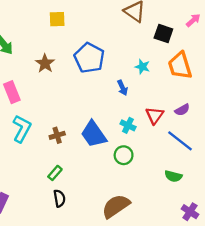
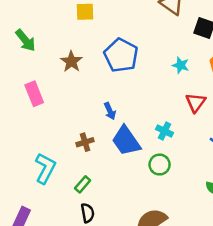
blue arrow: (122, 88) -> (110, 111), moved
red triangle: (155, 115) -> (196, 102), moved
cyan L-shape: (22, 129) -> (45, 168), moved

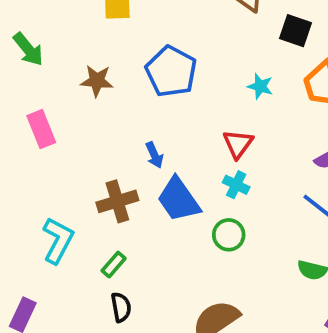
brown star: (71, 61) -> (97, 81), turned -30
red triangle: (196, 102) -> (238, 144), moved
brown cross: (85, 142) -> (117, 201), size x1.5

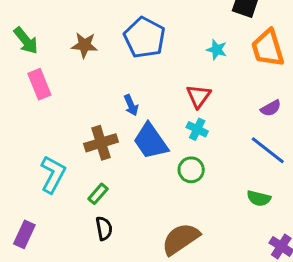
green arrow: (28, 49) -> (26, 41), moved

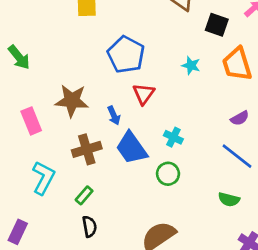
brown star: (84, 45) -> (72, 101), moved, size x1.4
pink rectangle: (39, 84) -> (31, 121), moved
red triangle: (199, 96) -> (144, 94), moved

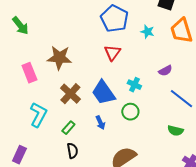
blue pentagon: (126, 55) -> (114, 19), moved
blue arrow: (114, 116) -> (100, 123), moved
purple semicircle: (240, 118) -> (165, 71), moved
brown cross: (87, 149) -> (70, 94), turned -30

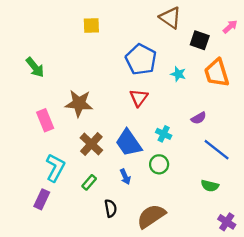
black semicircle: (72, 151) -> (111, 208), moved
purple rectangle: (19, 155) -> (42, 199), moved

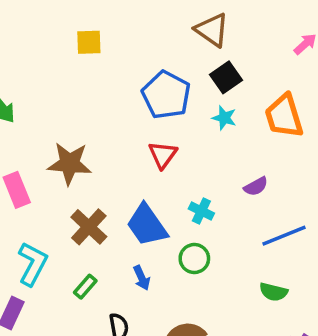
black square: (200, 40) -> (226, 77), moved, turned 36
blue line: (217, 150) -> (284, 236), turned -60

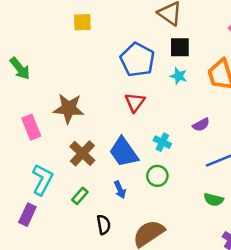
black square: (226, 77) -> (180, 47), turned 35

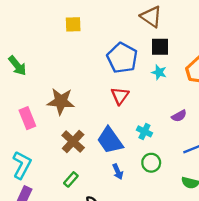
green circle: (157, 176) -> (151, 163), moved
cyan L-shape: (42, 180) -> (22, 165), moved
blue arrow: (120, 190) -> (118, 172), moved

